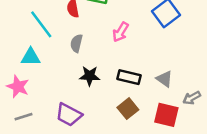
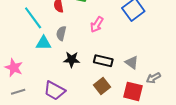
cyan triangle: (31, 57) -> (44, 43), moved

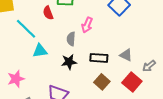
gray semicircle: (61, 33) -> (71, 39), moved
pink star: (14, 68) -> (16, 79), turned -30
red square: (133, 91) -> (132, 82), turned 36

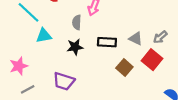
gray arrow: (149, 66) -> (160, 37), moved
brown square: (102, 82) -> (124, 68), moved
red square: (132, 82) -> (152, 60), moved

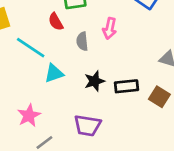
gray semicircle: (77, 22) -> (82, 41), moved
black rectangle: (107, 42) -> (126, 86), moved

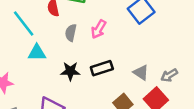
black rectangle: (126, 86) -> (102, 68), moved, turned -30

